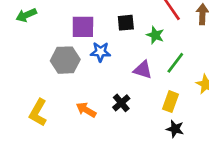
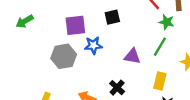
green star: (155, 35) -> (167, 22), moved

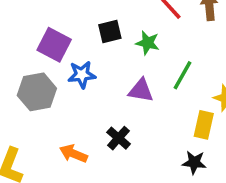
green star: (167, 22) -> (148, 43), moved
purple square: (75, 25) -> (54, 45), turned 35
yellow rectangle: (160, 81) -> (204, 125), moved

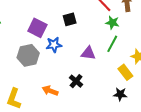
green star: (148, 43) -> (112, 23), moved
yellow rectangle: (204, 125) -> (125, 72), turned -49

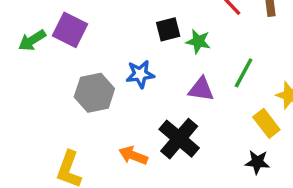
green star: (112, 23) -> (198, 41), moved
purple square: (37, 28) -> (70, 30), moved
black cross: (76, 81) -> (179, 139), size x1.6

